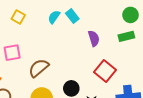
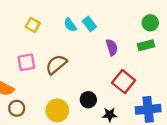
cyan semicircle: (54, 17) -> (70, 25), turned -72
brown semicircle: (39, 68) -> (56, 64), moved

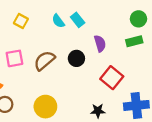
black circle: (88, 100) -> (76, 58), moved

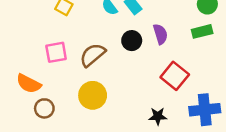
black circle: (76, 58) -> (132, 41), moved
yellow circle: (45, 107) -> (93, 95), moved

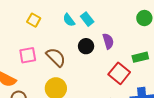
green rectangle: (202, 31) -> (140, 57), moved
brown semicircle: (93, 55) -> (56, 57), turned 85

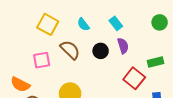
cyan rectangle: (87, 19) -> (116, 23), moved
yellow square: (34, 20) -> (48, 24), size x1.5
brown semicircle: (56, 57) -> (70, 50), moved

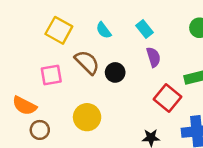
black circle: (101, 51) -> (115, 72), moved

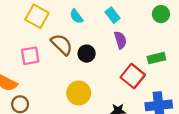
yellow circle: (87, 117) -> (79, 93), moved

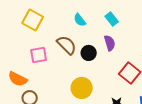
yellow square: (37, 16) -> (33, 20), moved
purple semicircle: (120, 40) -> (110, 43), moved

